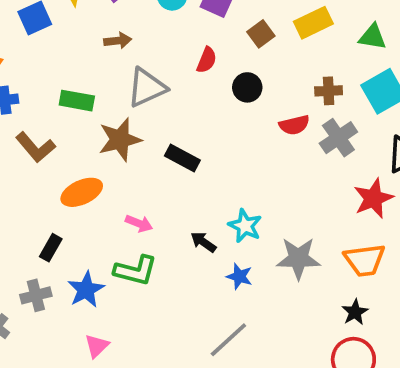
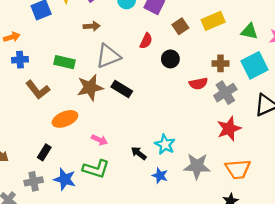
black rectangle: (182, 158) -> (122, 89), moved
red star: (373, 198) -> (229, 129), moved
blue star: (86, 290) -> (65, 179), turned -30

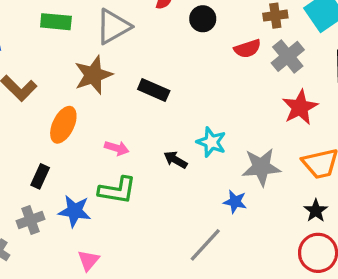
green rectangle: (65, 62) -> (56, 22), moved
black rectangle: (122, 89) -> (154, 90), moved
orange ellipse: (65, 119) -> (63, 125), turned -35
blue star: (160, 176) -> (235, 202), moved

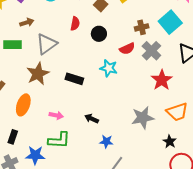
cyan star: (211, 142) -> (109, 68), moved
blue star: (235, 202) -> (106, 142), moved
black star: (316, 211) -> (170, 142), moved

